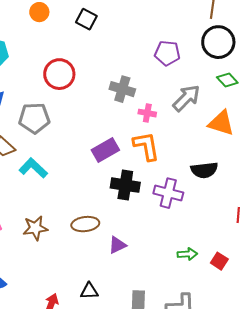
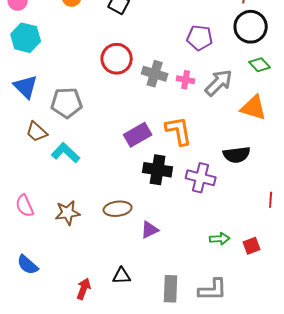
red circle: (59, 74) -> (117, 59), moved
pink cross: (147, 113) -> (186, 80), moved
red square: (219, 261) -> (252, 246), turned 36

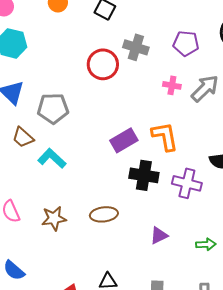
gray cross: (155, 74) -> (136, 47), moved
purple triangle: (150, 230) -> (159, 235), moved

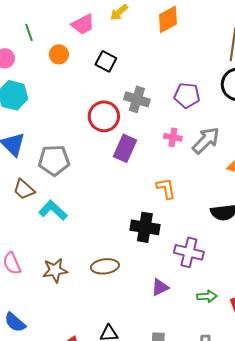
orange L-shape: (165, 136) -> (166, 188), size x0.7
purple rectangle: (124, 140) -> (125, 148), moved, turned -36
purple cross: (187, 183) -> (189, 252), moved

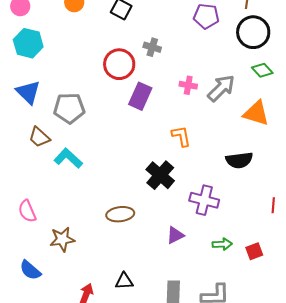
purple pentagon: (187, 95) -> (206, 16), moved
gray cross: (137, 99) -> (152, 47), size x0.7
black cross: (145, 227) -> (160, 175), turned 32
brown star: (55, 270) -> (62, 239), moved

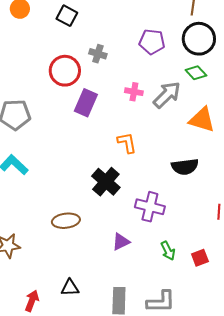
purple pentagon: (206, 16) -> (152, 42), moved
green diamond: (262, 70) -> (196, 73), moved
green arrow: (222, 244) -> (168, 251), turned 66

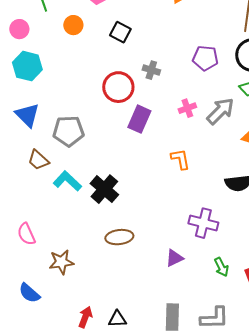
pink cross: (134, 92) -> (187, 108), turned -30
black cross: (106, 182) -> (104, 189), moved
black triangle: (70, 288) -> (117, 319), moved

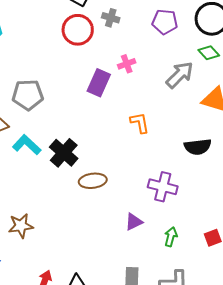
gray cross: (151, 70) -> (111, 18), moved
red circle: (118, 87) -> (78, 30), moved
pink cross: (187, 108) -> (127, 64), moved
brown ellipse: (119, 237) -> (93, 181), moved
green arrow: (221, 267) -> (171, 237), moved, turned -138

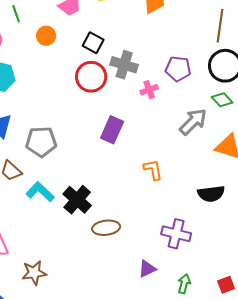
gray cross: (111, 18) -> (124, 65), size x1.5
pink cross: (127, 64) -> (149, 90), moved

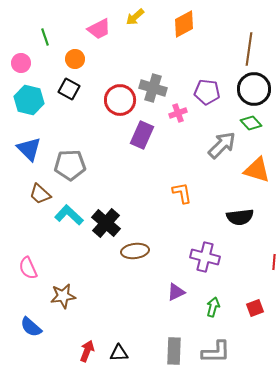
black square: (93, 43) -> (69, 89), moved
purple rectangle: (112, 130) -> (142, 135), moved

